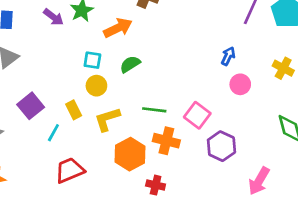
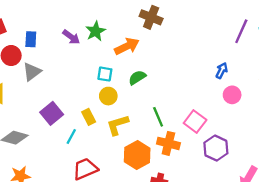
green line: (154, 110) -> (158, 117), turned 60

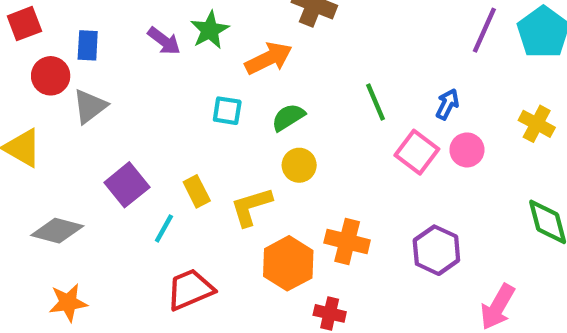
yellow circle: (108, 96) -> (299, 165), moved
green line: (158, 117) -> (375, 102), moved
pink square: (195, 121) -> (417, 152), moved

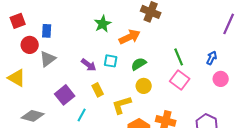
purple arrow: (164, 41) -> (89, 65), moved
pink square: (417, 152) -> (180, 80), moved
yellow rectangle: (197, 191) -> (98, 90), moved

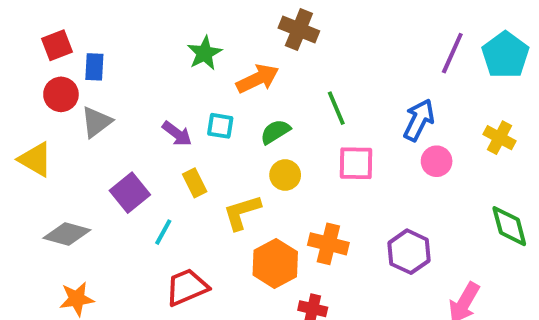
red square: (18, 21) -> (57, 45), moved
green line: (179, 57) -> (336, 108), moved
blue arrow: (212, 58) -> (419, 120), size x1.5
pink square: (180, 80) -> (356, 163), turned -36

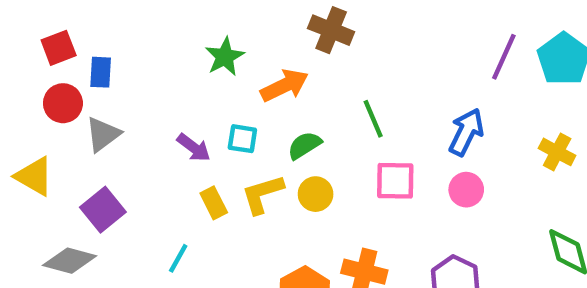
pink circle: (437, 161) -> (466, 190), moved
purple square: (130, 193) -> (103, 210), moved
yellow L-shape: (242, 212) -> (262, 194), moved

